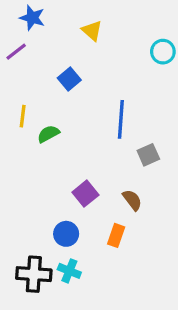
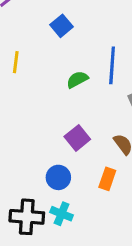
green semicircle: (48, 134) -> (77, 80), moved

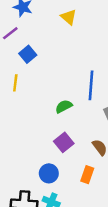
blue square: (62, 26) -> (28, 54), moved
green semicircle: (77, 80) -> (64, 106), moved

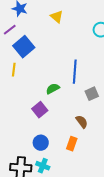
blue square: (28, 54) -> (24, 47), size x1.5
purple square: (64, 142) -> (40, 110), moved

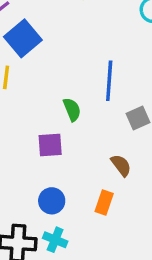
green semicircle: (53, 89) -> (72, 109), turned 96
purple square: (40, 110) -> (50, 145), turned 35

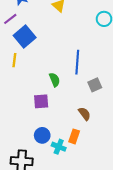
cyan cross: (55, 240) -> (59, 147), moved

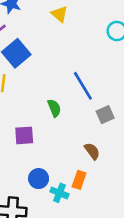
blue line: (77, 62) -> (83, 86), turned -35
purple square: (41, 101) -> (24, 135), moved

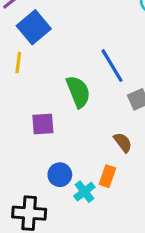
green semicircle: (54, 108) -> (78, 92), size x1.5
cyan cross: (59, 193) -> (84, 192), turned 30

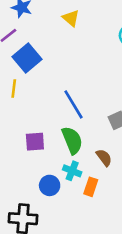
blue line: (112, 66) -> (73, 104), moved
green semicircle: (78, 92) -> (72, 140), moved
cyan cross: (84, 192) -> (72, 171), moved, turned -30

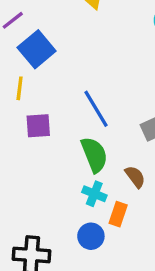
purple square: (35, 142) -> (38, 126), moved
blue circle: (50, 185) -> (91, 236), moved

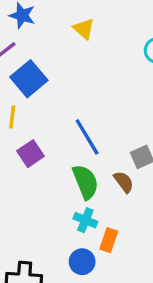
purple square: (38, 126) -> (31, 154), turned -30
brown semicircle: (135, 177) -> (124, 182), moved

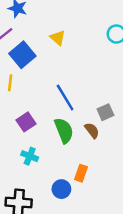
yellow triangle: (84, 29) -> (58, 38), moved
purple square: (31, 154) -> (26, 122), moved
cyan cross: (85, 220) -> (30, 156), moved

